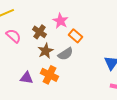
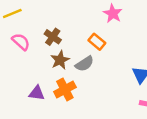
pink star: (60, 21) -> (113, 14), moved
orange cross: (49, 75) -> (65, 89), turned 36

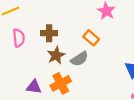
brown cross: (53, 37) -> (49, 33), turned -35
pink semicircle: (21, 42) -> (19, 38), turned 42

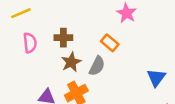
gray semicircle: (79, 59) -> (97, 66), turned -30

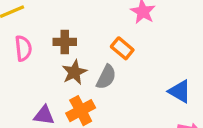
blue triangle: (156, 78) -> (180, 91), turned -36

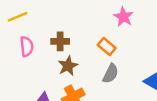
gray semicircle: (106, 77) -> (111, 74), moved

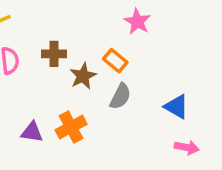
brown star: (68, 66) -> (83, 76), moved

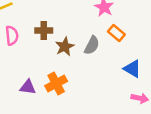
orange rectangle: (115, 61) -> (116, 33), moved
gray semicircle: (120, 96) -> (92, 45), moved

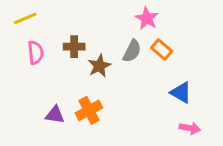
gray semicircle: (92, 45) -> (132, 51), moved

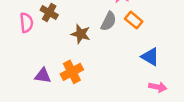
brown cross: (74, 47) -> (49, 12), moved, turned 30
brown star: (99, 66) -> (81, 34), turned -30

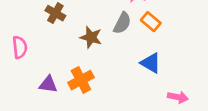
pink semicircle: (26, 23) -> (20, 47), moved
blue triangle: (150, 57) -> (151, 63), moved

